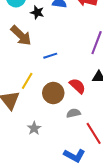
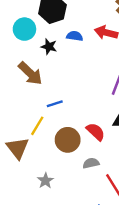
blue line: (50, 56) -> (55, 104), moved

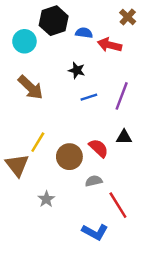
blue semicircle: (75, 36) -> (84, 33), moved
black star: (49, 47) -> (77, 70), moved
blue line: (55, 104) -> (89, 97), moved

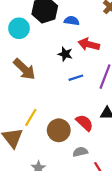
red arrow: (109, 45) -> (89, 44), moved

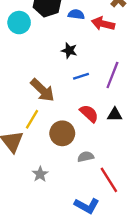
red arrow: (89, 44) -> (103, 24), moved
brown arrow: (24, 69) -> (42, 90), moved
red semicircle: (85, 123) -> (89, 113), moved

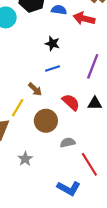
blue line: (81, 76) -> (52, 69), moved
brown arrow: (42, 90) -> (35, 89), moved, size x0.6

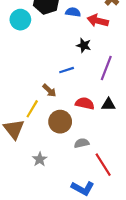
black star: (52, 44) -> (84, 45), moved
red semicircle: (71, 102) -> (85, 103), turned -30

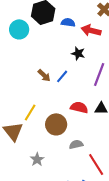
blue line: (67, 70) -> (62, 76), turned -32
brown arrow: (49, 91) -> (44, 75), moved

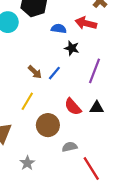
blue semicircle: (68, 22) -> (59, 29), moved
red semicircle: (79, 107) -> (73, 107), turned -144
yellow line: (30, 112) -> (27, 101), moved

